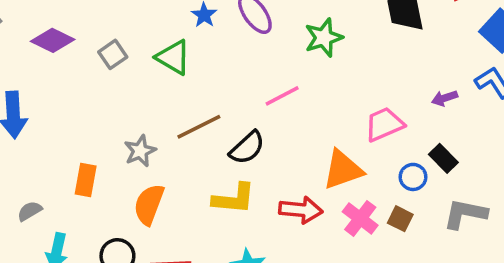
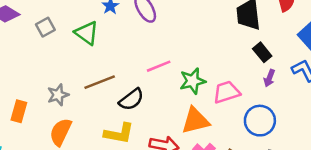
green star: (324, 38) -> (193, 81), moved
purple arrow: (445, 98) -> (269, 78), turned -56
black rectangle: (443, 158) -> (262, 52), moved
blue circle: (413, 177) -> (260, 121), moved, size x1.6

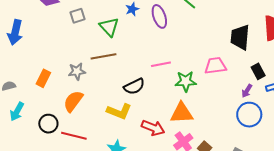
black rectangle: (262, 52) -> (258, 71), moved
brown line: (100, 82) -> (104, 56), moved
pink trapezoid: (227, 92) -> (215, 66), moved
blue circle: (260, 121) -> (249, 115), moved

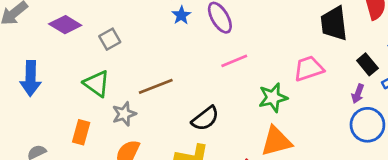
green triangle: (109, 27) -> (97, 84), moved
pink line: (161, 64) -> (234, 61), moved

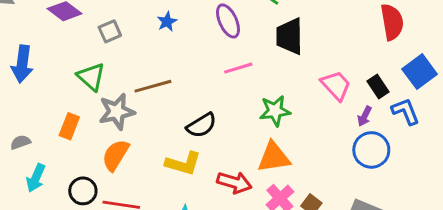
blue star: (181, 15) -> (167, 22), moved
black trapezoid: (334, 23) -> (290, 36), moved
pink trapezoid: (309, 68) -> (336, 85), moved, turned 60
gray star: (124, 114) -> (117, 112), size x1.4

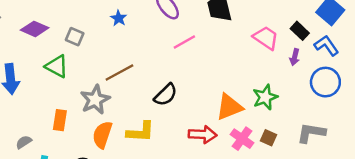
gray square: (110, 31) -> (75, 37), turned -30
green triangle: (91, 77) -> (57, 66), moved
green star: (275, 111) -> (265, 97), moved
blue circle: (371, 150) -> (325, 82), moved
yellow L-shape: (183, 163) -> (140, 132), moved

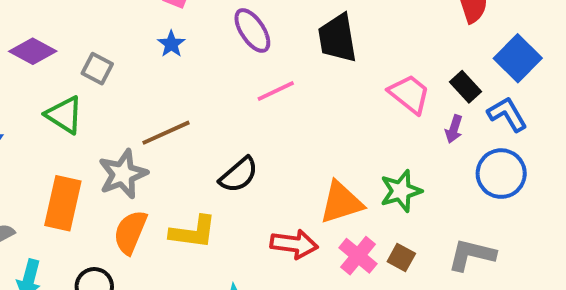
orange rectangle: (60, 120) -> (63, 203), size x1.5

